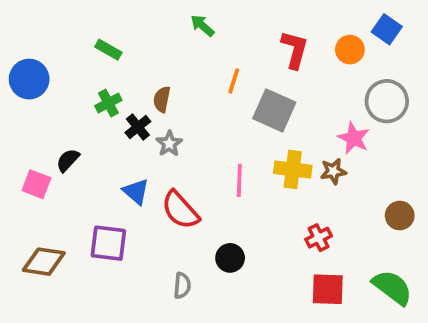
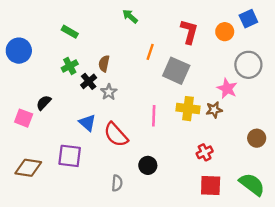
blue square: (387, 29) -> (248, 19), turned 30

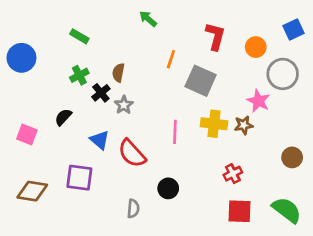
blue square: (248, 19) -> (293, 30), moved
orange circle: (225, 32) -> (256, 47), moved
black semicircle: (44, 103) -> (63, 117), moved

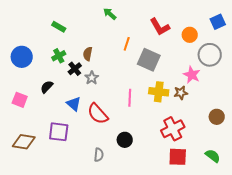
red L-shape: (215, 36) -> (160, 27), turned 135
blue circle: (21, 58) -> (22, 57), moved
red cross: (233, 174) -> (173, 129), size x1.6
green semicircle: (287, 210) -> (213, 156), size x0.7

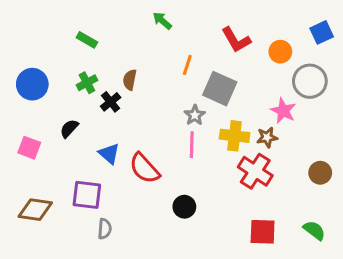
gray star: (92, 78) -> (195, 115), moved
red cross: (173, 129) -> (255, 171), moved, turned -30
gray semicircle: (99, 155) -> (105, 229), moved

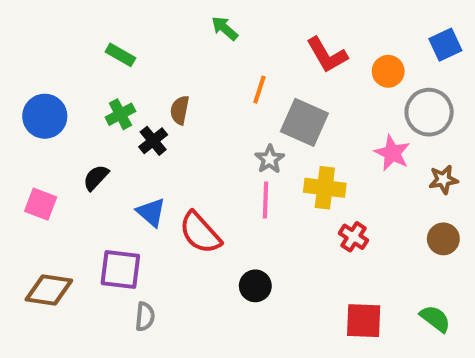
brown star: (267, 137) -> (443, 180), moved
red cross: (255, 171) -> (353, 237), size x0.6

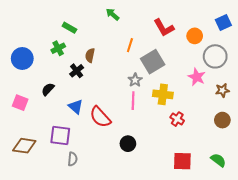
green rectangle: (120, 55) -> (69, 28), moved
green cross: (120, 114) -> (58, 48), moved
gray square: (304, 122) -> (153, 62), turned 35

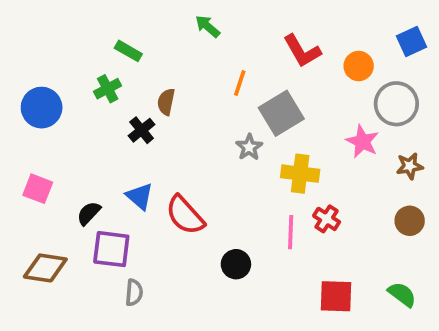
black semicircle: (48, 89) -> (89, 213), moved
pink line: (133, 101) -> (291, 232), moved

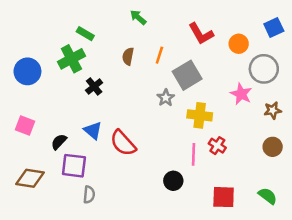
green cross: (108, 89) -> (71, 59), size x1.5
brown semicircle: (166, 102) -> (128, 56), moved
black circle: (236, 264) -> (173, 181), moved

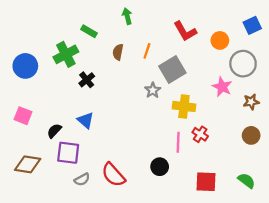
green arrow: (138, 17) -> (127, 16), turned 35
green rectangle: (85, 34) -> (89, 31), moved
red semicircle: (123, 143) -> (113, 175), moved
gray semicircle: (89, 195) -> (82, 179), turned 56

